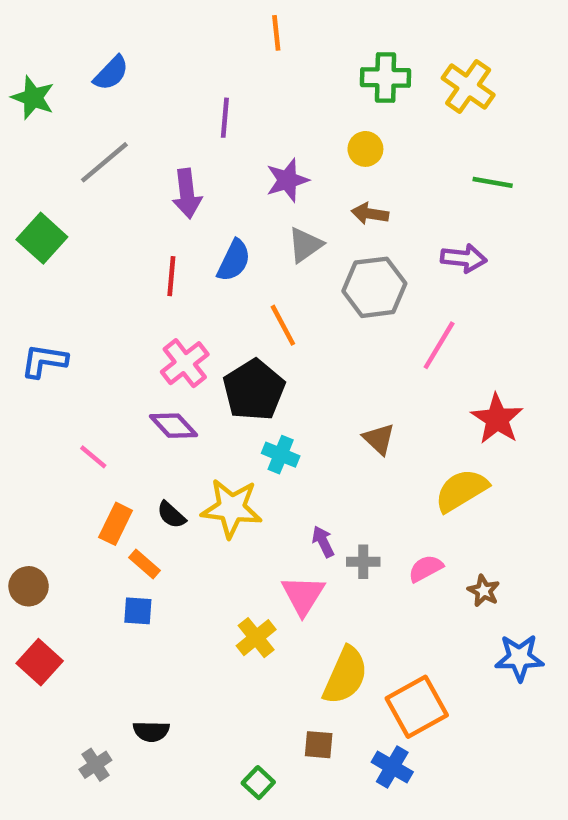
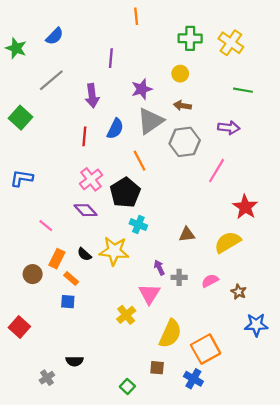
gray triangle: (305, 245) -> (150, 121), size x1.5
brown triangle: (379, 439) -> (187, 234), moved, turned -49
brown circle: (29, 586) -> (33, 274), moved

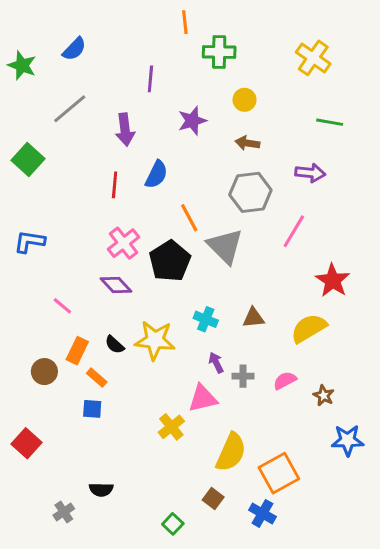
green cross: (190, 38) -> (219, 52), moved
gray triangle: (150, 121) -> (225, 246), moved, turned -40
cyan cross: (138, 225) -> (206, 319), moved
pink triangle: (149, 294) -> (203, 398), turned 45
brown square: (157, 368) -> (213, 498), turned 32

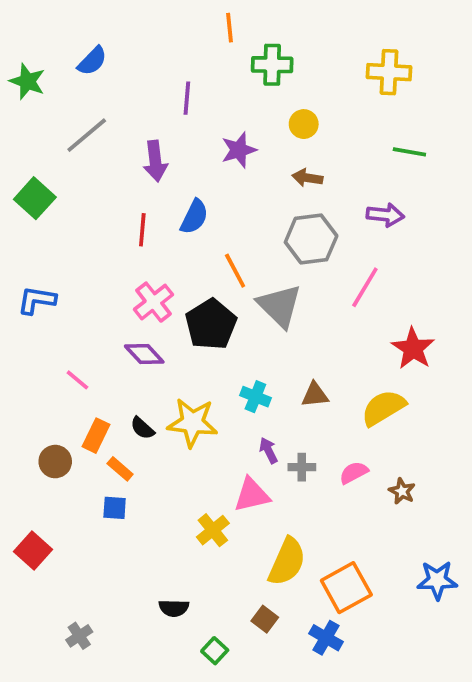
yellow cross: (313, 58) -> (389, 72), turned -32
blue star: (348, 440) -> (437, 580), moved
black semicircle: (101, 490) -> (174, 608), moved

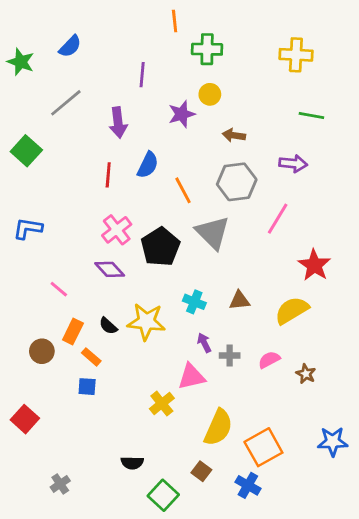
yellow circle: (304, 124) -> (210, 94), moved
orange line: (235, 271) -> (183, 190), moved
green square: (215, 651) -> (163, 495), size x1.5

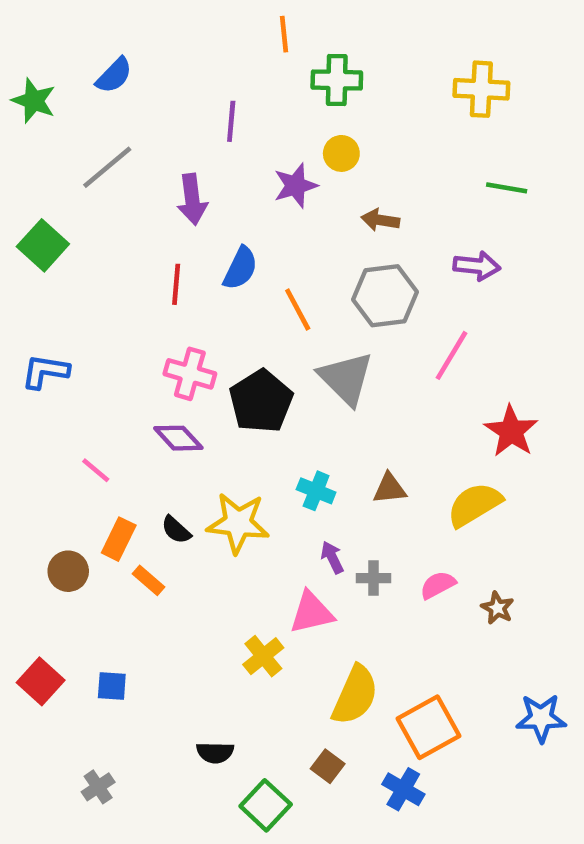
pink cross: (117, 230) -> (190, 374), turned -36
blue square: (87, 387) -> (112, 686), moved

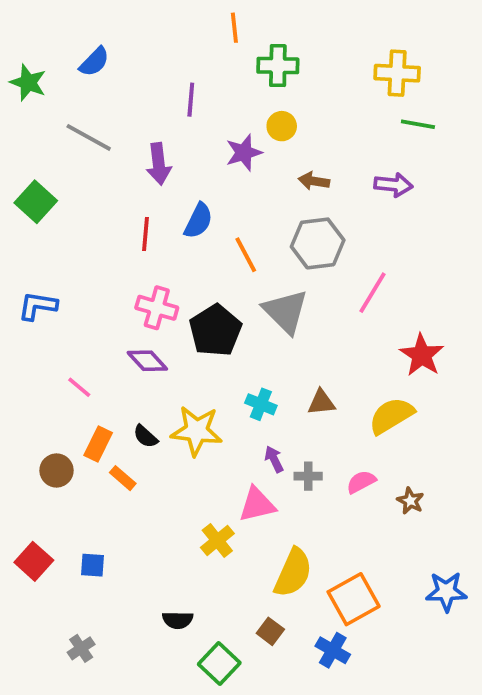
gray line: (107, 167) -> (89, 137), turned 69
green line: (507, 188) -> (418, 124), moved
purple arrow: (477, 266) -> (393, 185), moved

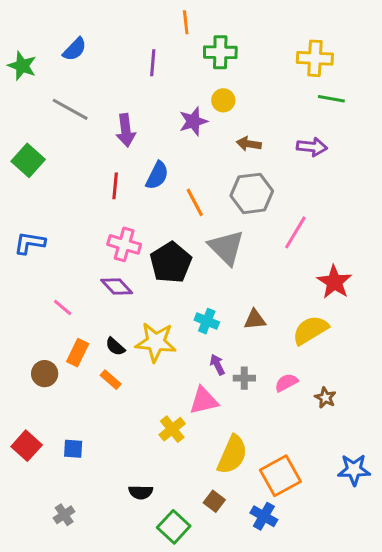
purple line: (191, 100) -> (153, 63), moved
orange rectangle: (123, 478) -> (111, 380), moved

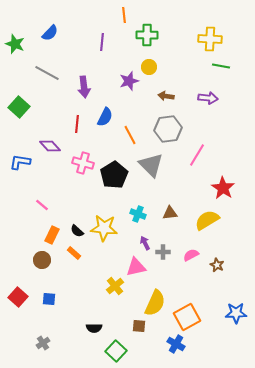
purple diamond: (117, 287) -> (50, 146), moved
brown circle: (45, 374) -> (42, 260), moved
brown square: (214, 501) -> (139, 326), moved, turned -32

